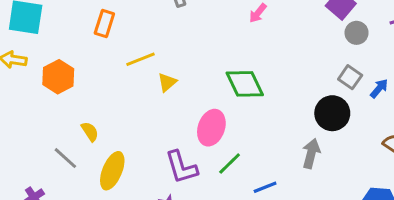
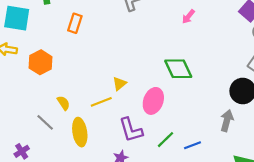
yellow line: (140, 59) -> (101, 102), moved
yellow triangle: (167, 82) -> (119, 84), moved
green line: (230, 163) -> (165, 140), moved
yellow ellipse: (112, 171) -> (80, 132), turned -32

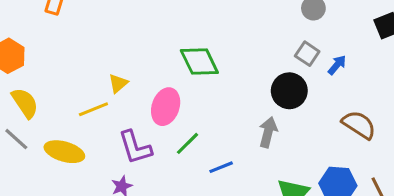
yellow semicircle: (64, 103) -> (25, 103), moved, size x1.5
yellow ellipse: (80, 132) -> (64, 152), turned -64
green line: (165, 140) -> (188, 143), moved

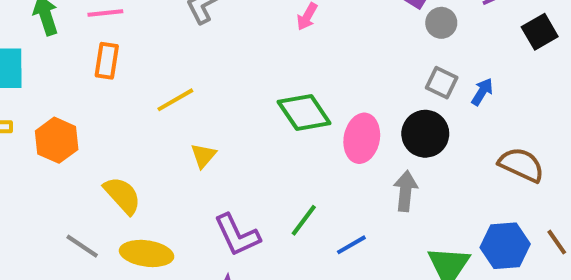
yellow semicircle: (25, 103) -> (122, 195), moved
pink ellipse: (166, 107) -> (362, 138), moved
yellow line: (93, 109) -> (175, 100), moved

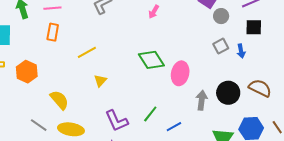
black square: (540, 32) -> (254, 27), moved, turned 30
gray square: (442, 83) -> (221, 46), turned 35
blue arrow: (482, 92) -> (241, 51), turned 136
black circle: (425, 134) -> (228, 93), moved

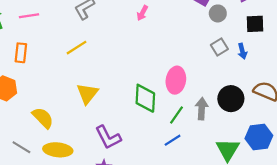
orange rectangle: (53, 32) -> (21, 53), moved
yellow line: (87, 52) -> (77, 48), moved
green diamond: (151, 60) -> (145, 98), moved, turned 40
yellow triangle: (100, 81) -> (87, 94), size x1.5
green line: (150, 114) -> (176, 115), moved

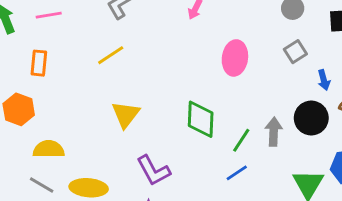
blue arrow: (242, 51) -> (324, 80), moved
pink ellipse: (176, 80) -> (235, 58), moved
yellow semicircle: (43, 118) -> (49, 149), moved, turned -45

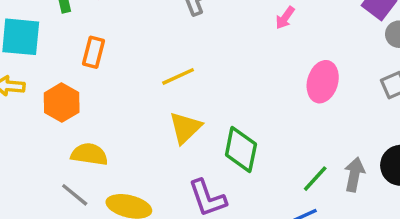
yellow line: (111, 55) -> (178, 76), moved
green diamond: (201, 119) -> (241, 150), moved

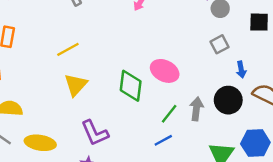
pink ellipse: (323, 82) -> (165, 71), moved, turned -76
green diamond: (241, 150) -> (131, 86), moved

